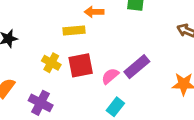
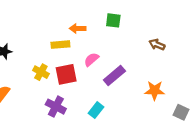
pink semicircle: (110, 76) -> (91, 59), moved
purple cross: (41, 103) -> (56, 107), moved

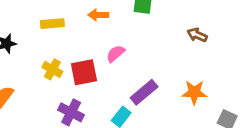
yellow rectangle: (60, 45) -> (52, 24), moved
purple rectangle: (114, 76) -> (144, 92), moved

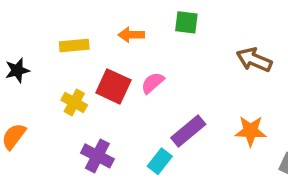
brown arrow: (197, 35) -> (254, 60), size x1.4
red square: (84, 72) -> (113, 86), moved, turned 36

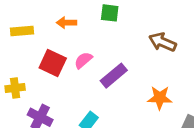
yellow cross: (74, 102) -> (15, 88), moved, turned -36
purple rectangle: (188, 131) -> (114, 76), moved

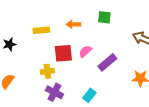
red square: (53, 63) -> (63, 53), turned -30
yellow cross: (15, 88) -> (47, 71), moved

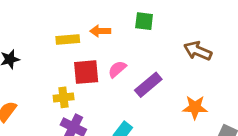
yellow rectangle: (41, 30) -> (68, 40), moved

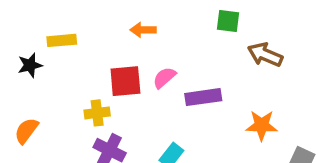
green square: (144, 21) -> (228, 21), moved
yellow rectangle: (68, 40) -> (62, 40), moved
purple rectangle: (148, 85) -> (203, 97), turned 32

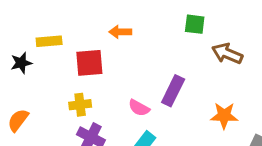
pink semicircle: (164, 78) -> (139, 108), moved, turned -110
red square: (125, 81) -> (89, 63), moved
purple rectangle: (203, 97) -> (173, 91), turned -56

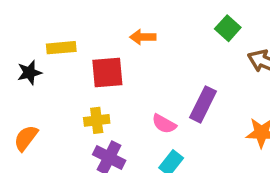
green square: (195, 24) -> (228, 28), turned 35

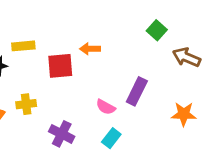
orange arrow: (143, 37) -> (90, 49), moved
yellow cross: (97, 120) -> (26, 104), moved

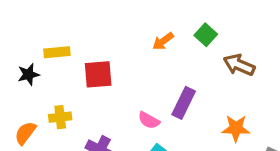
orange arrow: (90, 49) -> (163, 41), moved, turned -36

